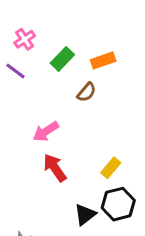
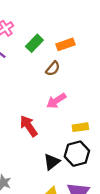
pink arrow: (46, 131) -> (56, 101), moved
yellow rectangle: (111, 168) -> (80, 127), moved, turned 42

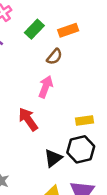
pink arrow: (56, 101) -> (46, 87), moved, turned 144

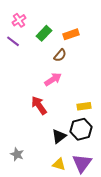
pink arrow: (46, 87) -> (53, 79), turned 36

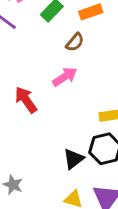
red arrow: (39, 105) -> (26, 100), moved

